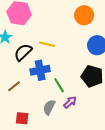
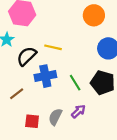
green line: (59, 85) -> (75, 83), moved
red square: (22, 118) -> (32, 121), moved

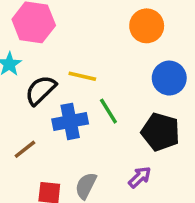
green line: (75, 83) -> (108, 111), moved
purple arrow: (78, 111) -> (140, 177), moved

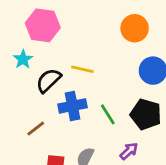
green line: (108, 111) -> (108, 114), moved

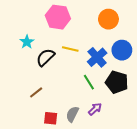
pink hexagon: (43, 25) -> (58, 17), moved
blue cross: (72, 106) -> (97, 57), moved, turned -30
purple arrow: (129, 151) -> (95, 109), moved

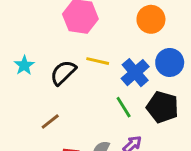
cyan star: (27, 42) -> (24, 65), moved

